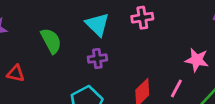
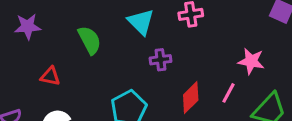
purple cross: (97, 59) -> (161, 60), moved

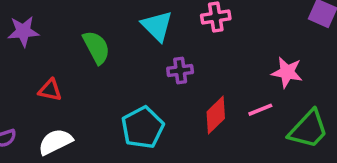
pink line: (229, 93) -> (260, 110), turned 40

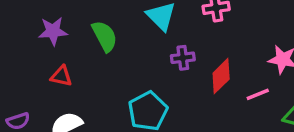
purple star: (23, 31) -> (53, 31), moved
red diamond: (216, 115) -> (221, 76), moved

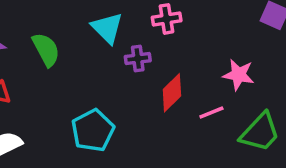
purple cross: (183, 58) -> (138, 59), moved

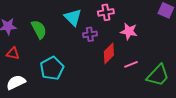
pink star: (238, 75) -> (129, 31), moved
cyan pentagon: (93, 130) -> (52, 68), moved

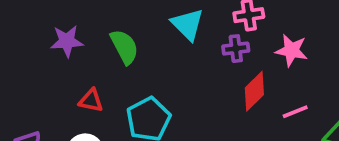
purple cross: (90, 34) -> (236, 49), moved
red triangle: (13, 53) -> (91, 101), moved

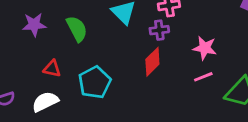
pink star: (291, 50) -> (205, 48), moved
red diamond: (254, 91) -> (152, 62), moved

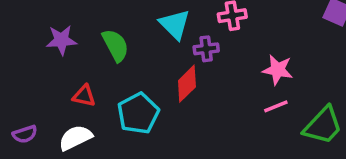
purple cross: (159, 30) -> (206, 49), moved
red diamond: (152, 62) -> (187, 84), moved

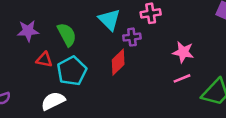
red triangle: (84, 96) -> (44, 60), moved
cyan pentagon: (138, 113) -> (72, 71), moved
white semicircle: (75, 138) -> (53, 101), moved

